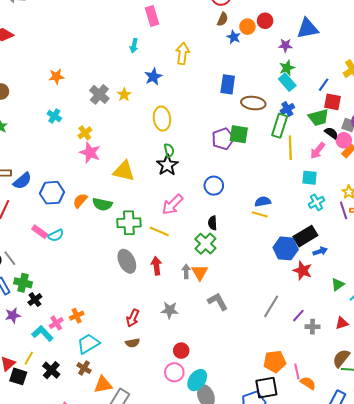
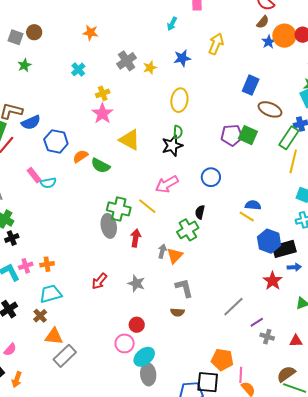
orange circle: (247, 27) -> (284, 36), size x1.5
green cross: (129, 223) -> (119, 209), moved
blue hexagon: (286, 248) -> (269, 241), moved
brown semicircle: (133, 343) -> (177, 312), moved

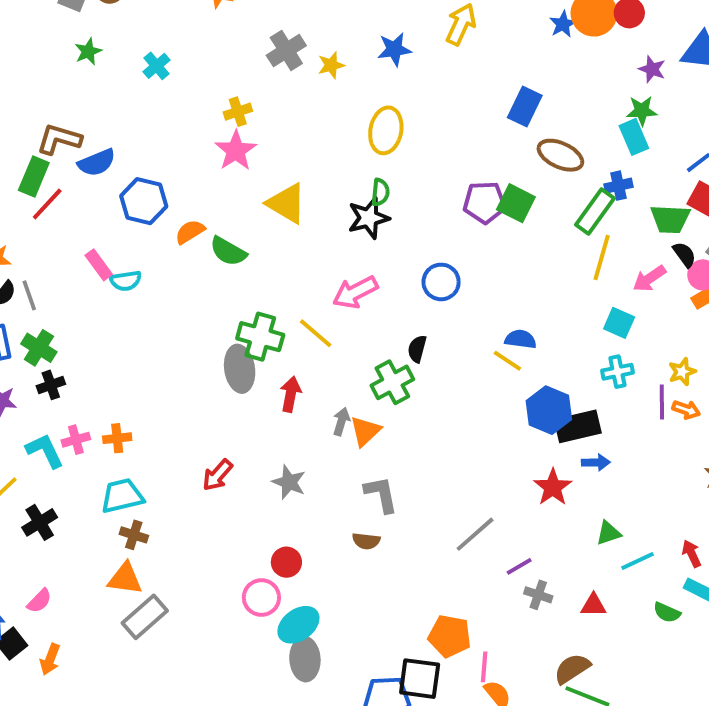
cyan cross: (78, 69) -> (157, 66), moved
brown cross: (40, 316) -> (134, 535), moved, turned -32

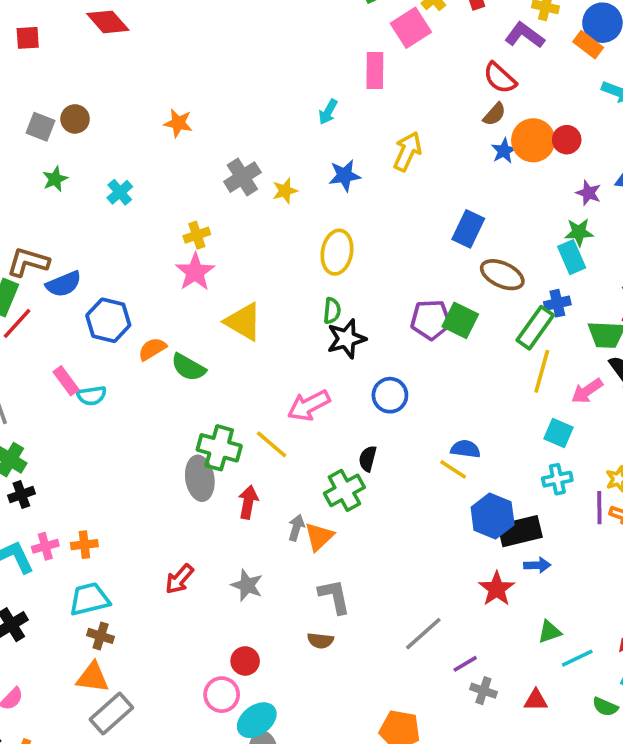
black star: (369, 218) -> (346, 339), moved

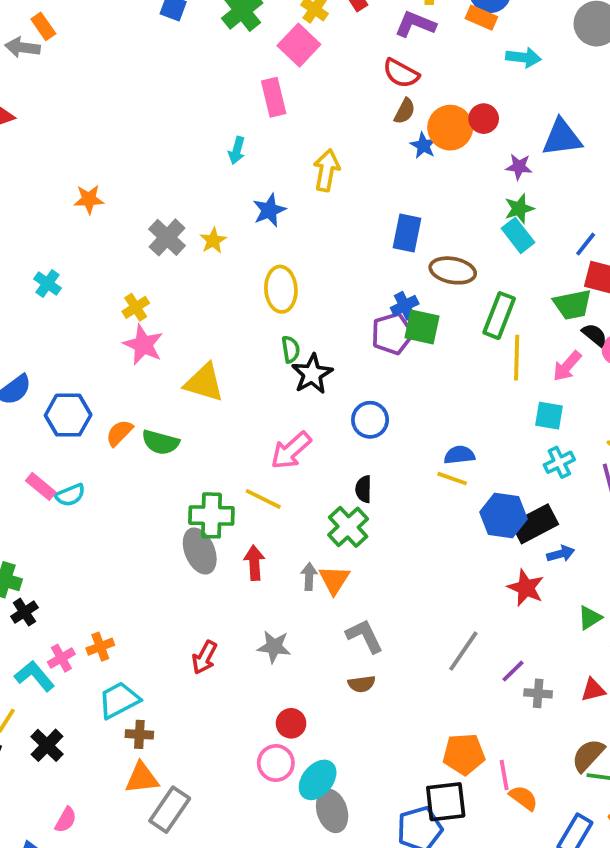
blue cross: (557, 303) -> (405, 306), moved

